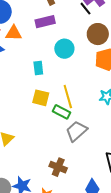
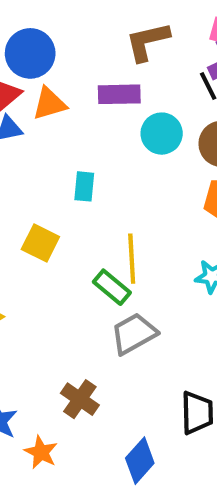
orange triangle: (14, 33) -> (49, 104), turned -30
cyan circle: (64, 49) -> (162, 134), moved
yellow square: (41, 98) -> (40, 243), moved

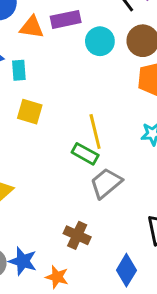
orange triangle: (49, 104) -> (32, 27), moved, turned 35
cyan rectangle: (84, 186) -> (19, 70), moved
yellow square: (40, 243) -> (30, 112), moved

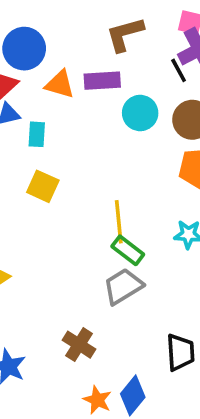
green rectangle: (85, 154) -> (128, 250), moved
orange star: (57, 277) -> (97, 400), moved

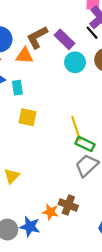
brown L-shape: (125, 34) -> (37, 37), moved
purple rectangle: (102, 81) -> (64, 39), moved, turned 60
orange star: (97, 400) -> (50, 212), moved

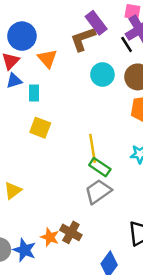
brown L-shape: (37, 37) -> (83, 39), moved
purple rectangle: (64, 39) -> (96, 23), moved
orange triangle: (25, 56) -> (47, 59), turned 36

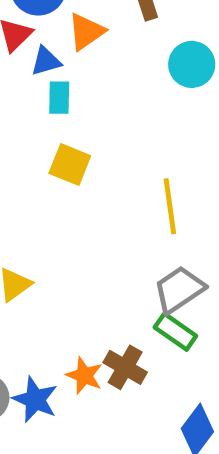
orange triangle: (47, 59) -> (86, 32), turned 35
blue triangle: (14, 81) -> (46, 61), moved
green rectangle: (100, 167) -> (175, 332), moved

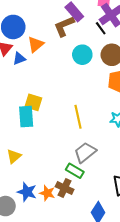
cyan rectangle: (59, 98) -> (26, 117), moved, size x1.5
green rectangle: (175, 332) -> (75, 171), moved
blue star: (35, 400) -> (27, 192), moved

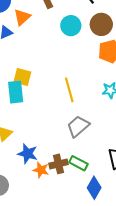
green rectangle: (75, 171) -> (78, 163), moved
brown cross: (65, 188) -> (58, 164), turned -36
blue star: (27, 192) -> (28, 154), moved

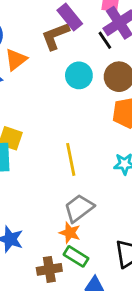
brown cross: (58, 164) -> (49, 269), moved
orange star: (41, 170) -> (70, 233), moved

